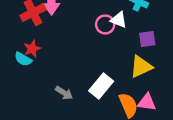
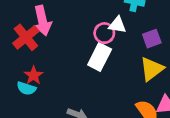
white rectangle: (101, 86) -> (100, 57), moved

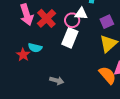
red cross: (26, 37) -> (46, 18), moved
cyan semicircle: (26, 88) -> (35, 48), moved

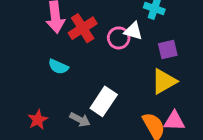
white rectangle: (70, 38) -> (104, 101), moved
red star: (23, 55) -> (38, 120), moved

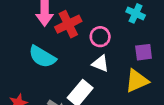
white triangle: (133, 31) -> (100, 64), moved
cyan semicircle: (58, 67) -> (42, 57), size x1.5

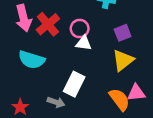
white triangle: (100, 64) -> (84, 43), moved

